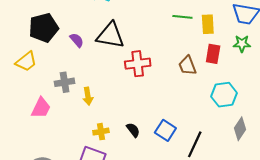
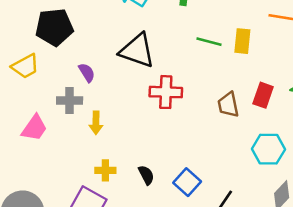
green line: (182, 17) -> (209, 42), moved
yellow rectangle: (208, 24) -> (242, 41), moved
purple semicircle: (77, 40) -> (87, 73), moved

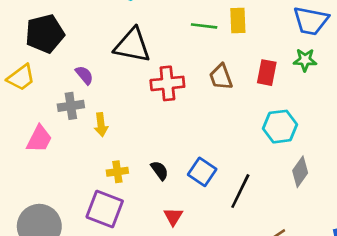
brown trapezoid: (228, 105) -> (221, 77), moved

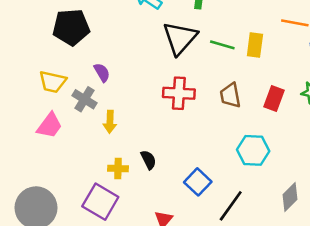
black triangle: (132, 45) -> (180, 38), moved, turned 51
yellow trapezoid: (21, 78) -> (53, 82), moved, turned 40
gray cross: (71, 106) -> (84, 99), turned 30
cyan hexagon: (280, 127) -> (253, 150), moved
black semicircle: (160, 170) -> (148, 160), moved

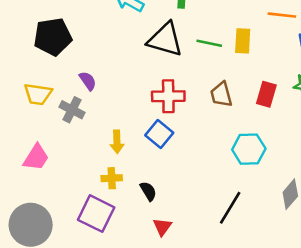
black triangle: (180, 38) -> (165, 40), turned -51
yellow arrow: (110, 122) -> (117, 142), moved
pink trapezoid: (49, 125) -> (36, 157), moved
black semicircle: (148, 160) -> (148, 191), moved
blue square: (198, 182) -> (159, 134), moved

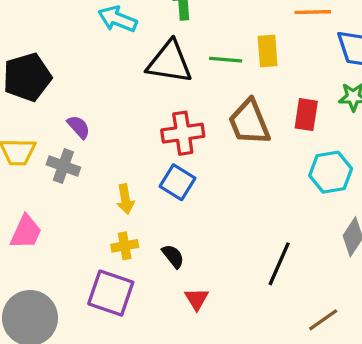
brown trapezoid: (221, 94) -> (249, 122), size x1.4
cyan hexagon: (249, 149) -> (331, 172), moved

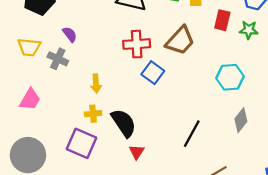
red rectangle: (306, 115) -> (222, 20), moved
brown trapezoid: (249, 122) -> (180, 41), turned -120
blue square: (178, 182) -> (153, 73), moved
black semicircle: (173, 256) -> (124, 123), size x1.8

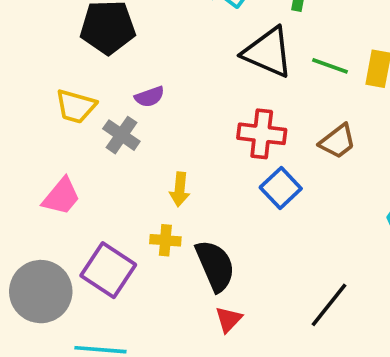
purple semicircle: (70, 34) -> (150, 97), turned 98
brown trapezoid: (180, 41) -> (338, 141), size x0.7
purple square: (82, 143) -> (108, 270), moved

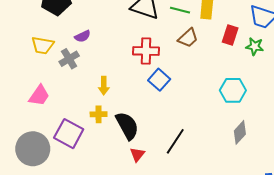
gray cross: (121, 135) -> (69, 59), turned 30
brown trapezoid: (338, 141) -> (188, 38), moved
black line: (329, 305) -> (175, 141), moved

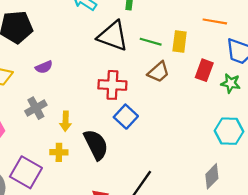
gray cross: (69, 59) -> (36, 108), moved
cyan hexagon: (233, 90) -> (229, 131), moved
black semicircle: (127, 126) -> (96, 145), moved

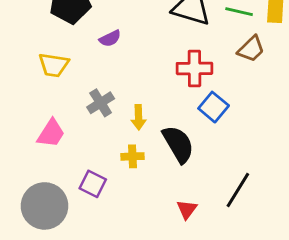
purple semicircle: (44, 67) -> (110, 38), moved
purple square: (26, 172) -> (93, 184), size x0.7

